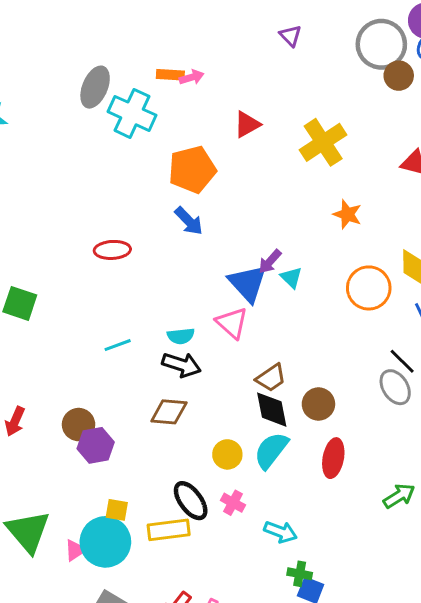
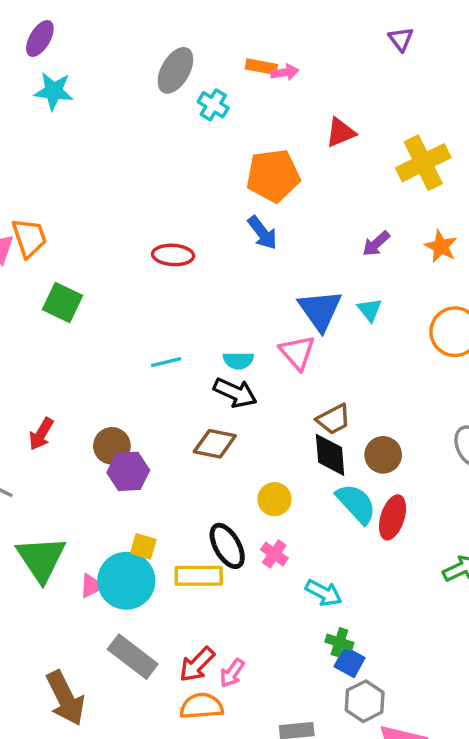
cyan cross: (132, 113) -> (213, 105), size x0.6
purple arrow: (270, 261) -> (376, 244), moved
cyan semicircle: (271, 450) -> (356, 504), moved, turned 93

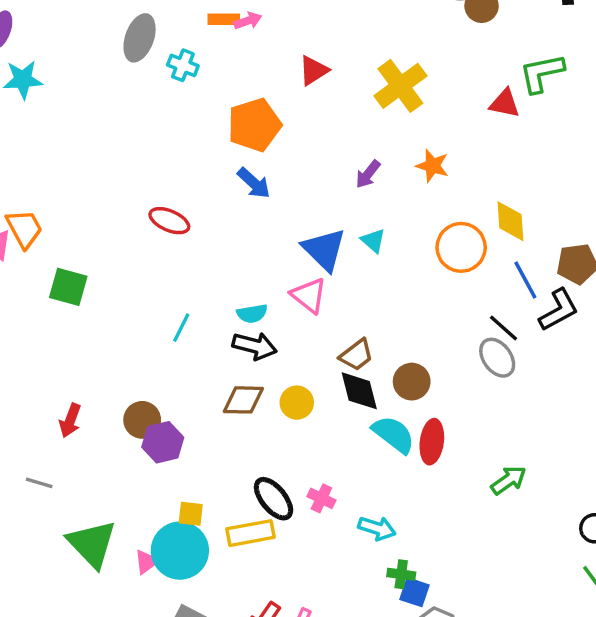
red ellipse: (173, 255) -> (169, 221), turned 30
cyan line: (166, 362) -> (181, 328), turned -40
yellow circle: (274, 499) -> (297, 403), moved

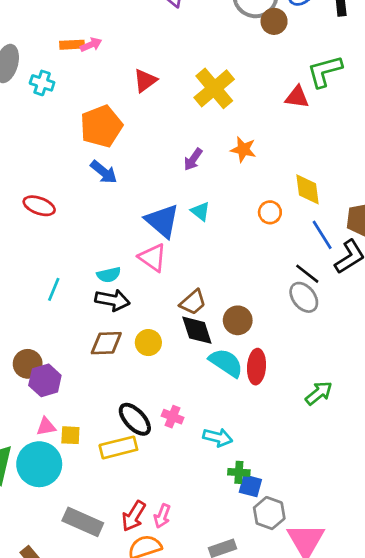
orange circle: (461, 247) -> (270, 212), size x0.6
cyan circle: (180, 551) -> (39, 464), moved
pink triangle: (146, 562) -> (46, 426), moved, turned 30

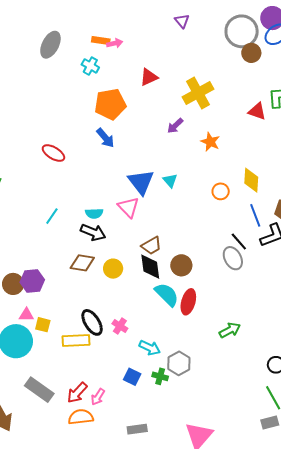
cyan cross: (42, 83) -> (90, 66), moved
purple arrow: (193, 159) -> (175, 126), moved
brown circle: (28, 364) -> (13, 284), moved
blue square: (250, 486) -> (132, 377), moved
gray hexagon: (269, 513) -> (179, 363), moved

